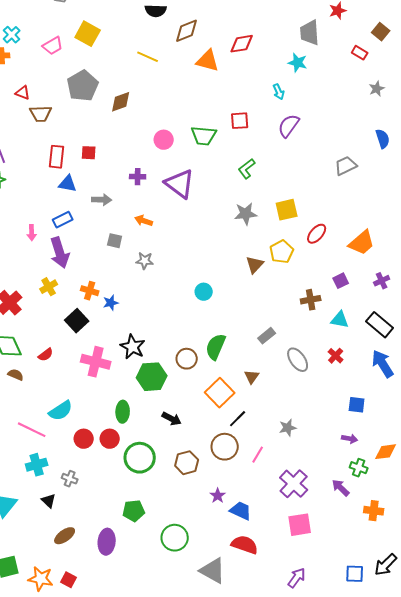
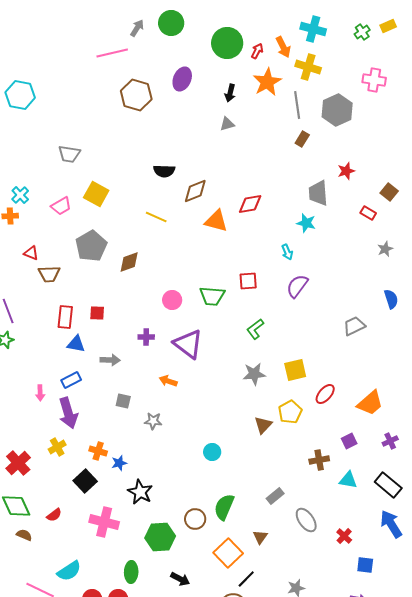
orange arrow: (144, 221) -> (168, 381), moved
black star: (133, 347) -> (140, 492), moved
red cross: (336, 356) -> (344, 536), moved

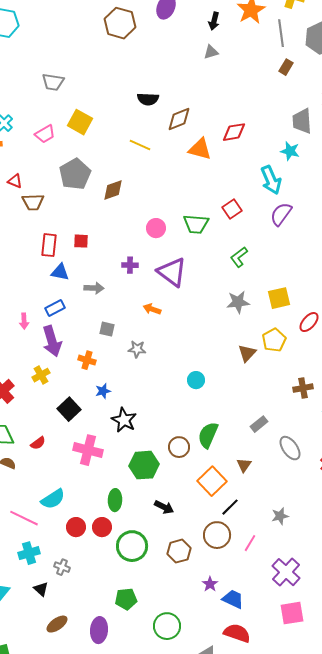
cyan arrow: (287, 252) -> (271, 180), size x1.8
red square: (248, 281) -> (232, 209), turned -30
orange cross: (98, 451) -> (87, 360), moved

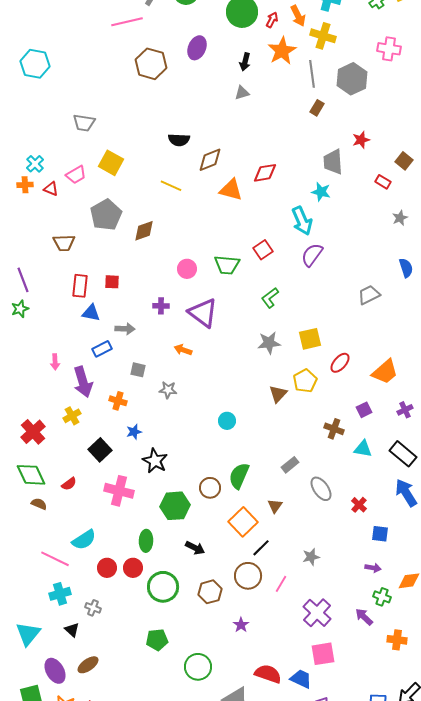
red triangle: (15, 181) -> (51, 189), moved
blue rectangle: (55, 308) -> (102, 349), moved
brown cross: (303, 388) -> (334, 429), turned 30
blue trapezoid: (233, 599) -> (301, 679), moved
purple ellipse: (99, 630) -> (55, 671), moved, turned -35

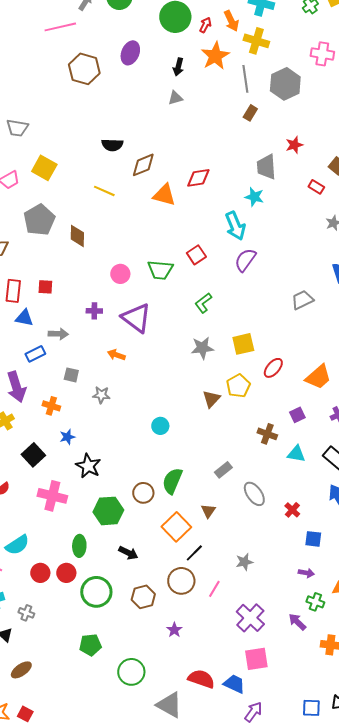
brown diamond: (144, 231) -> (77, 236), turned -70

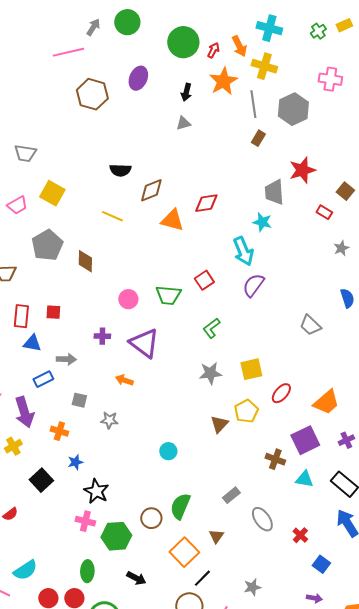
red star: (294, 145) -> (302, 170), size x1.5
gray trapezoid: (302, 300) -> (310, 325), turned -110
purple square: (297, 415) -> (305, 440), size x1.8
pink cross: (52, 496) -> (85, 521), moved, size x0.7
blue square: (313, 539) -> (321, 564), turned 30

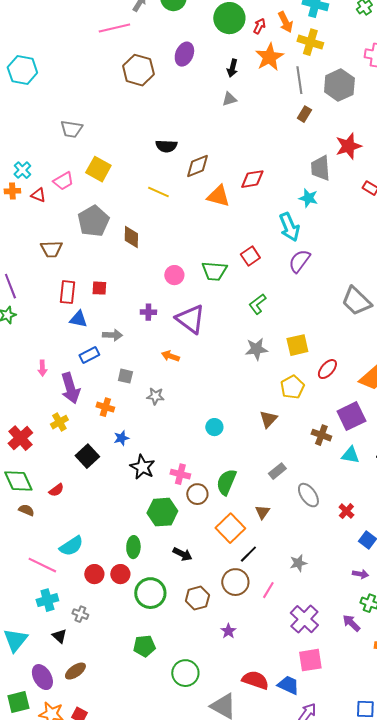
gray trapezoid: (310, 325) -> (356, 301), size x1.4
brown triangle: (219, 424) -> (268, 419), moved
pink cross: (85, 521) -> (180, 474), moved

